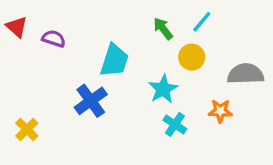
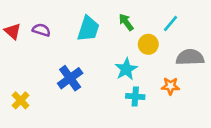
cyan line: (202, 22) -> (170, 23), moved
red triangle: (17, 27) -> (13, 31), moved
cyan trapezoid: (114, 60) -> (88, 29), moved
cyan cross: (175, 124) -> (135, 96), turned -30

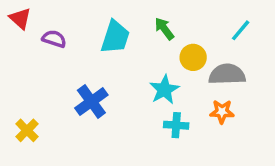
cyan line: (170, 23) -> (241, 30), moved
red triangle: (13, 31) -> (20, 18), moved
gray semicircle: (190, 57) -> (227, 74), moved

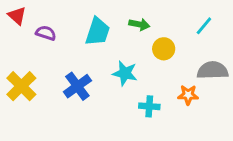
green arrow: (164, 29) -> (139, 24), turned 138
gray semicircle: (227, 74) -> (213, 70), moved
cyan star: (164, 90) -> (125, 73), moved, turned -30
yellow cross: (27, 130) -> (21, 86), moved, size x1.5

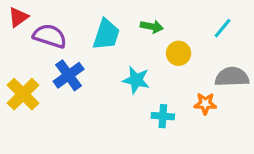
red triangle: (17, 16) -> (18, 17), turned 42
purple semicircle: (46, 33) -> (50, 36), size x1.5
blue cross: (77, 86) -> (69, 75), moved

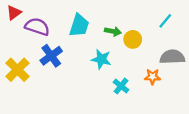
green arrow: (152, 27) -> (113, 31), moved
cyan cross: (163, 116) -> (121, 86), turned 35

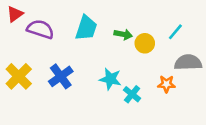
cyan line: (165, 21) -> (175, 32), moved
blue cross: (51, 56) -> (61, 76), moved
cyan star: (101, 59) -> (110, 79), moved

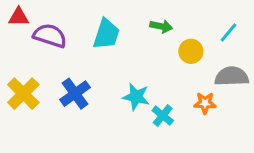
red triangle: (15, 14) -> (19, 17), turned 36
cyan line: (175, 32) -> (228, 33), moved
green arrow: (123, 34) -> (161, 26), moved
yellow circle: (145, 43) -> (191, 51), moved

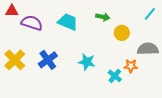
cyan line: (228, 33) -> (150, 14), moved
cyan trapezoid: (106, 34) -> (68, 22), turned -85
cyan cross: (163, 116) -> (115, 76), moved

